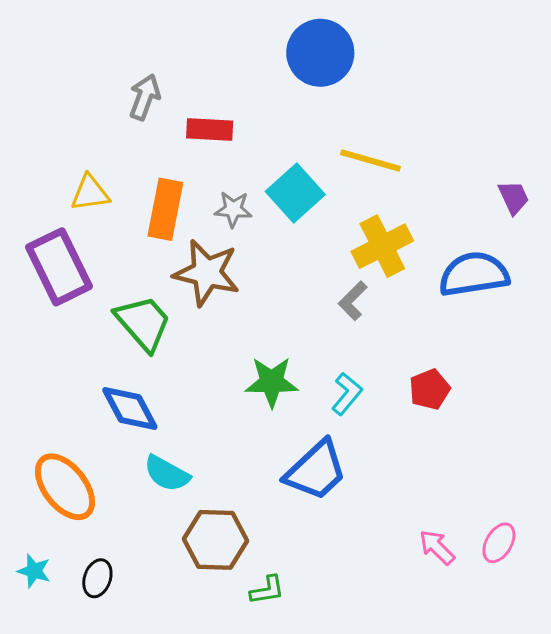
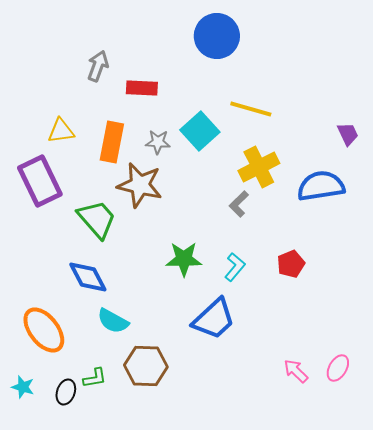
green L-shape: (267, 590) -> (95, 378), moved

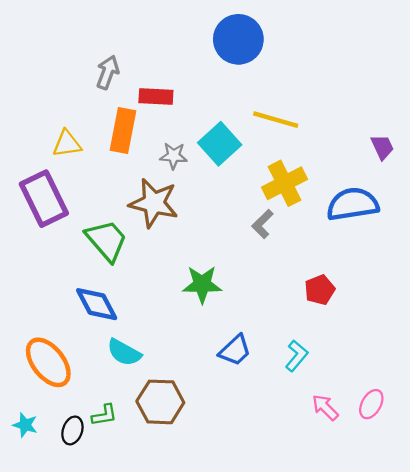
orange rectangle: (112, 142) -> (123, 131), moved
cyan L-shape: (235, 267) -> (297, 356), moved
blue trapezoid: (214, 319) -> (235, 350), size x0.7

